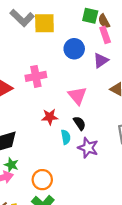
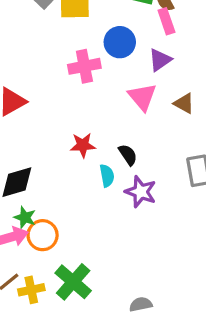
pink cross: (36, 76) -> (84, 66), moved
pink triangle: (77, 96) -> (142, 97), moved
orange circle: (42, 180) -> (43, 235), moved

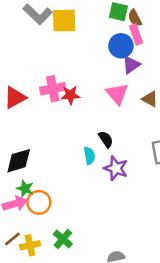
blue circle: (120, 42) -> (121, 46), moved
pink cross: (84, 66) -> (53, 89), moved
red star: (83, 145) -> (70, 95), moved
green cross: (73, 282) -> (63, 239), size x0.7

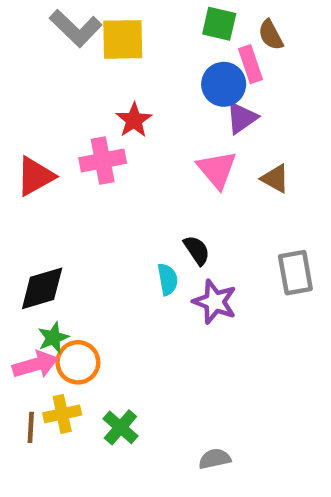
brown semicircle: (135, 18) -> (271, 35), moved
red star: (70, 95) -> (134, 120), moved, turned -30
green star: (25, 189) -> (53, 338), turned 30
brown line: (12, 239) -> (31, 427), turned -48
yellow cross: (30, 245) -> (62, 414), moved

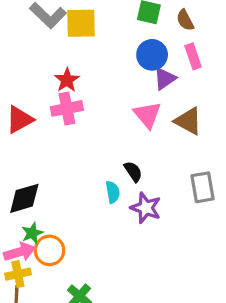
pink rectangle: (251, 64) -> (193, 56), moved
red star: (134, 120) -> (67, 80), moved
brown triangle: (275, 178) -> (188, 121), size x1.4
yellow cross: (62, 414) -> (18, 274), moved

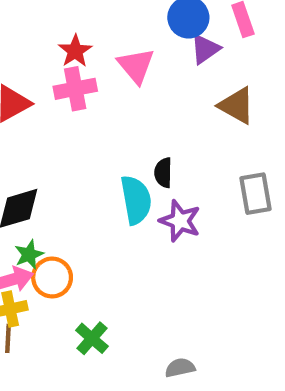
pink triangle: (147, 115) -> (136, 66), moved
black semicircle: (133, 172) -> (163, 173), turned -145
cyan semicircle: (113, 192) -> (136, 200), size x1.6

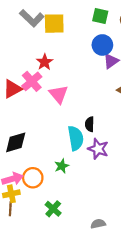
pink triangle: (136, 66) -> (58, 94), moved
pink cross: (75, 89) -> (32, 81), moved, turned -30
green star: (29, 254) -> (62, 166), moved

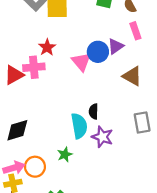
blue circle: (102, 45) -> (98, 52), moved
pink cross: (32, 81) -> (34, 67), turned 36
pink triangle: (58, 94) -> (81, 62), moved

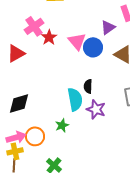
red star: (47, 47) -> (49, 37), moved
blue circle: (98, 52) -> (93, 47), moved
pink cross: (34, 67) -> (34, 26), moved, turned -30

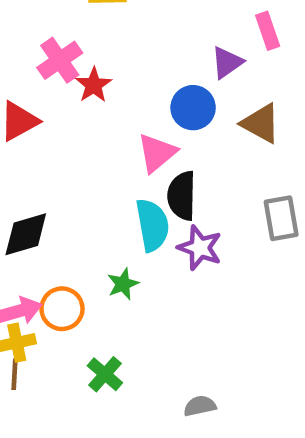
pink triangle: (77, 41) -> (157, 153), moved, turned 30
black semicircle: (88, 86) -> (182, 196), size x1.5

